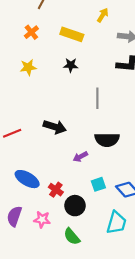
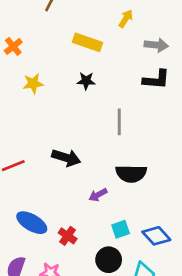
orange cross: (31, 32) -> (13, 46), moved
black circle: (75, 206) -> (109, 260), moved

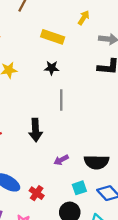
gray line: (119, 122) -> (61, 100), moved
black arrow: (66, 158) -> (36, 130), turned 70
black semicircle: (131, 174) -> (96, 162), moved

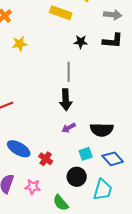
black star: (52, 68) -> (81, 42), moved
black arrow: (36, 130) -> (66, 100), moved

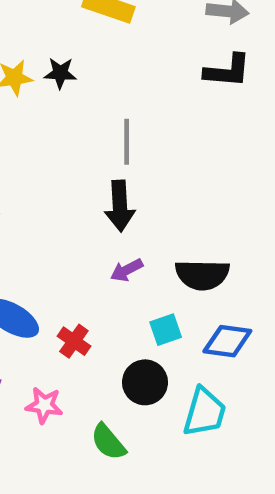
black star: (81, 42) -> (60, 73), moved
blue diamond: (113, 159) -> (227, 341), turned -40

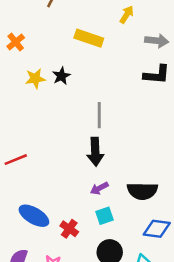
black star: (60, 73) -> (61, 76), turned -30
cyan square: (166, 330) -> (104, 216), moved

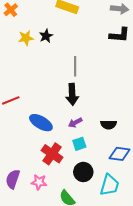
black semicircle: (142, 191) -> (108, 125), size x0.7
blue ellipse: (34, 216) -> (41, 123), moved
red cross: (69, 229) -> (52, 154), size x1.5

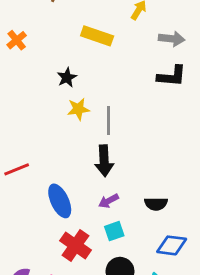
yellow star: (26, 38) -> (78, 109), moved
blue ellipse: (41, 123) -> (60, 201), turned 35

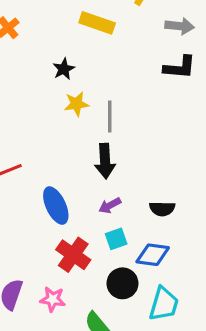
blue diamond: (172, 245) -> (153, 255), moved

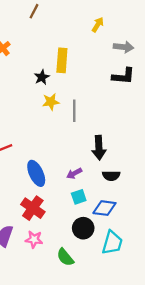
yellow rectangle: (97, 23) -> (62, 60), moved, turned 75
black arrow: (105, 161) -> (99, 148), moved
red cross: (73, 255) -> (33, 208), moved

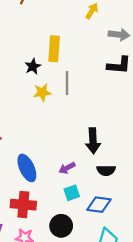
gray line: (74, 111) -> (67, 83), moved
red cross: (33, 208) -> (23, 205), turned -30
black circle: (83, 228) -> (61, 226), moved

